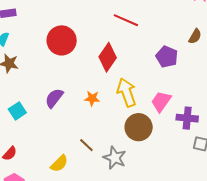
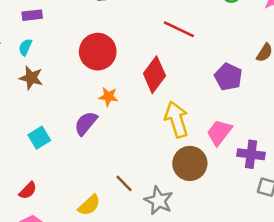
orange star: (92, 98) -> (108, 97), moved

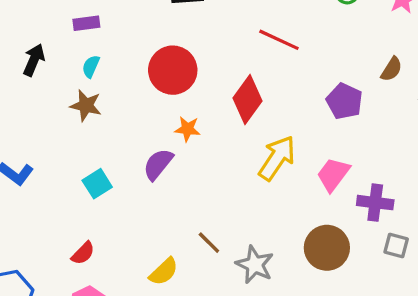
cyan semicircle: (25, 47) -> (91, 66), moved
yellow arrow: (177, 119) -> (277, 158), turned 52
brown circle: (190, 163) -> (327, 248), moved

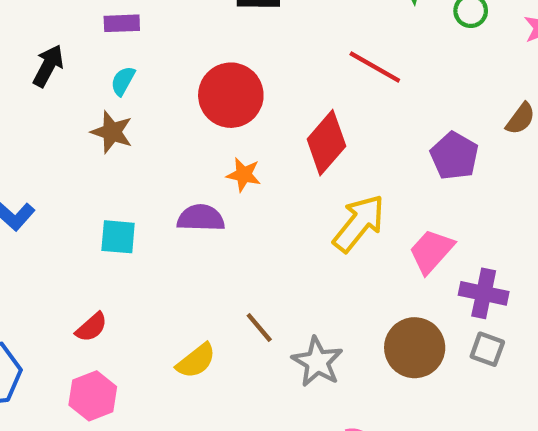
purple semicircle: (158, 164) -> (201, 218), turned 48
cyan square: (97, 184) -> (118, 237), turned 32
gray square: (396, 246) -> (487, 349), moved

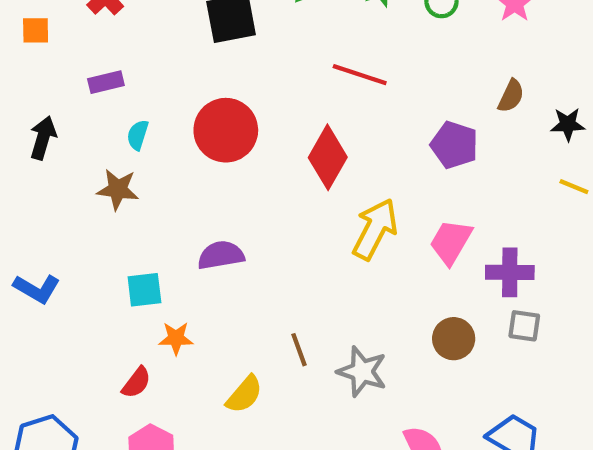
cyan semicircle: (123, 81) -> (138, 135), moved
orange star: (244, 175) -> (176, 338), moved
brown line: (259, 327) -> (299, 350), turned 32
brown circle: (415, 348) -> (454, 339), size x0.7

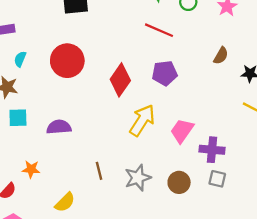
red line: (360, 75) -> (159, 30), moved
purple pentagon: (454, 145) -> (165, 73), moved, turned -30
cyan square: (144, 290) -> (18, 118), moved
brown line: (299, 350) -> (99, 171), moved
gray star: (362, 372) -> (138, 178), moved, turned 30

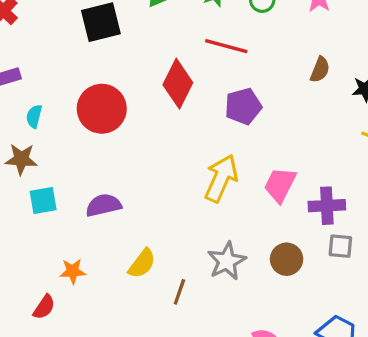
red diamond: (120, 80) -> (178, 84), moved
brown line: (99, 171) -> (179, 292), moved, turned 42
yellow semicircle: (65, 202) -> (142, 264), moved

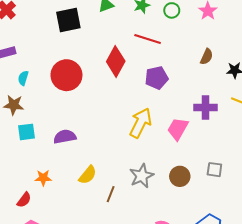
purple cross: (327, 206) -> (205, 107), moved

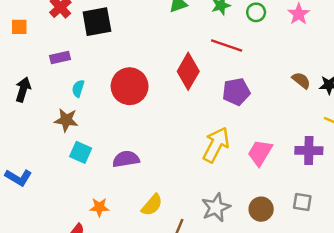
black square: (68, 20) -> (97, 22), moved
brown semicircle: (207, 57) -> (301, 80), moved, turned -77
purple cross: (205, 107) -> (309, 151), moved
cyan square: (26, 132) -> (81, 152), turned 30

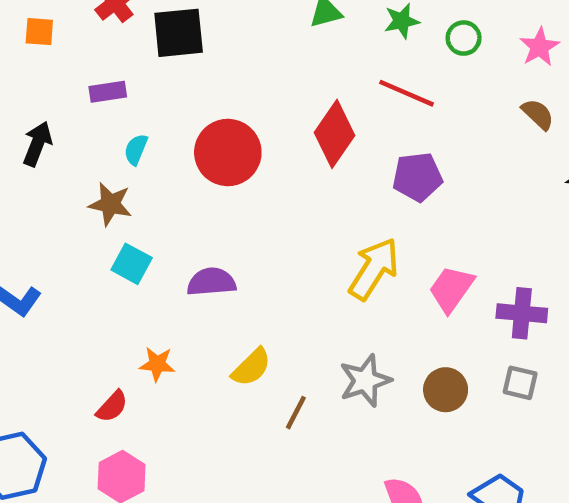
brown semicircle: (301, 80) -> (538, 114), moved
purple cross: (309, 151) -> (522, 313), moved

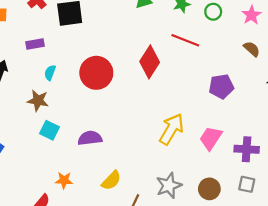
purple pentagon: (417, 177) -> (221, 86), moved

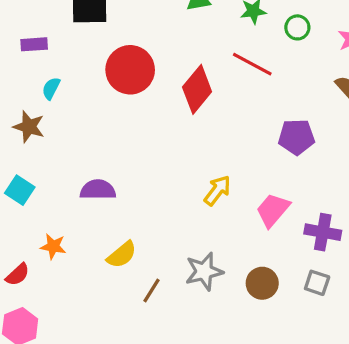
red circle: (96, 73) -> (130, 70), moved
yellow arrow: (172, 129) -> (217, 190), size x0.7
cyan square: (50, 130) -> (20, 190), moved

